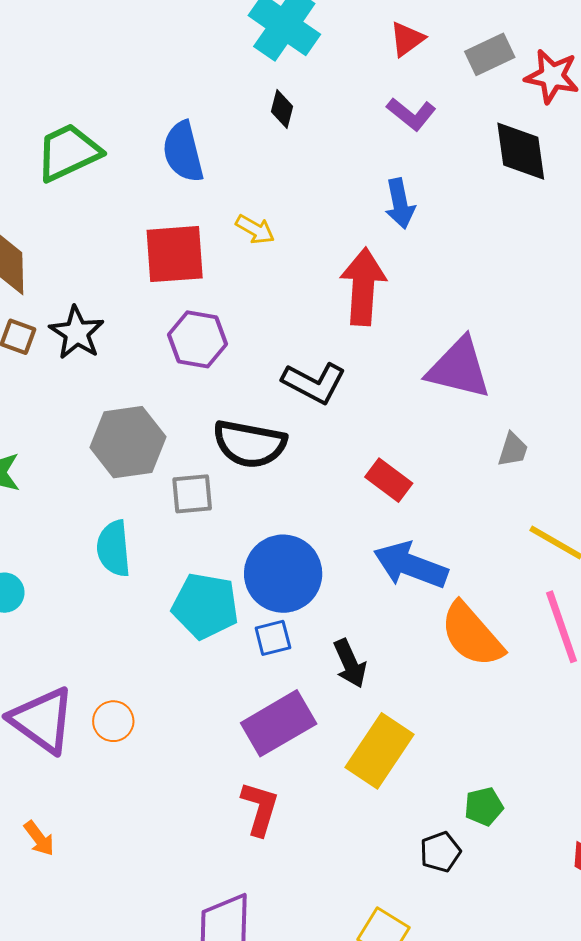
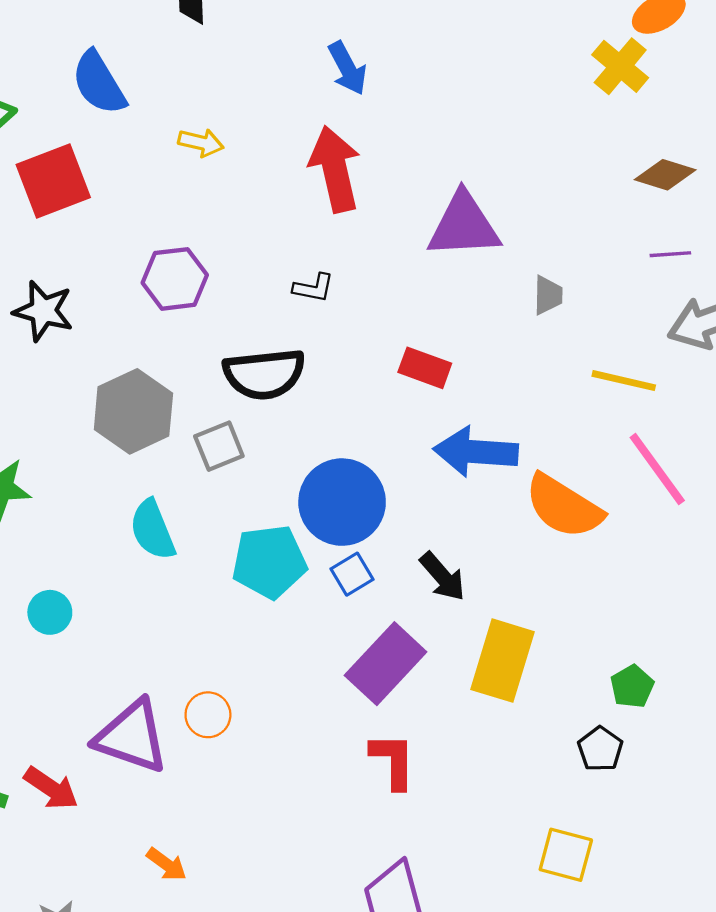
red square: (175, 254) -> (53, 181), moved
black L-shape: (314, 383) -> (313, 288), size x0.6

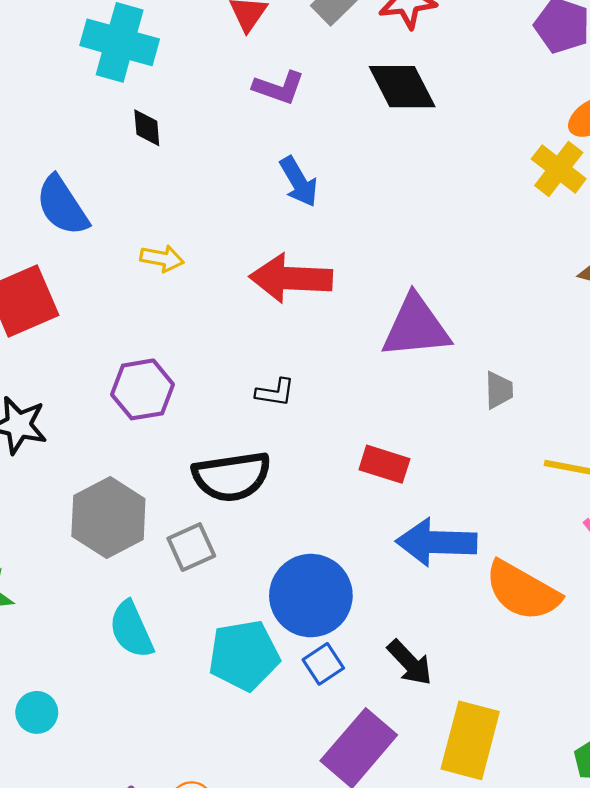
red arrow: (335, 169) -> (291, 278), turned -72

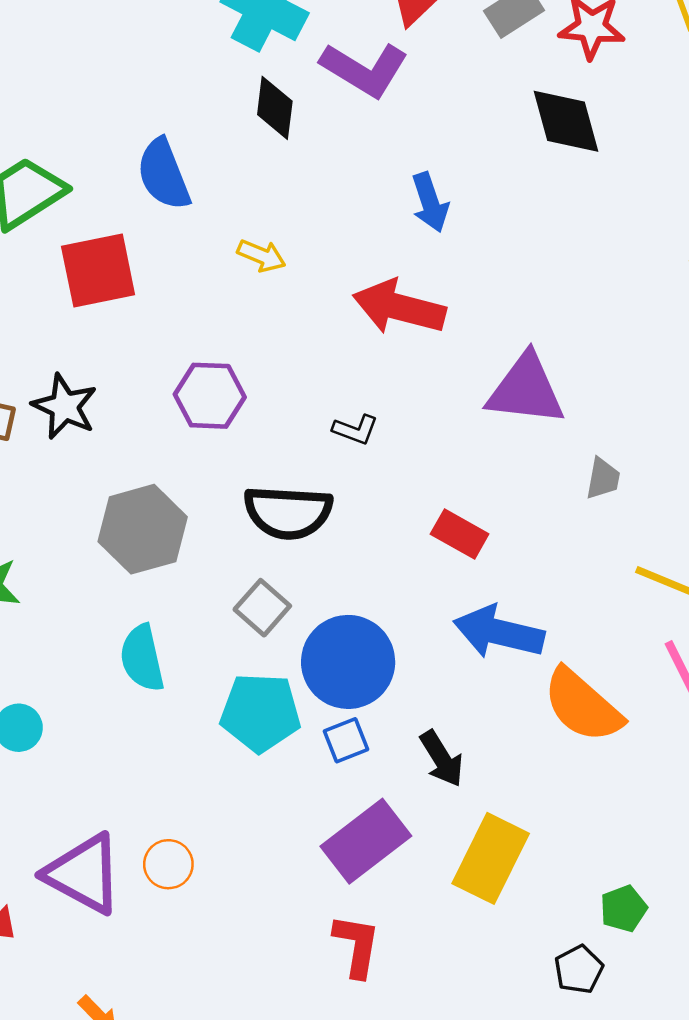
purple L-shape: (279, 87) -> (364, 69), moved, size x1.5
black diamond: (147, 128) -> (275, 108), size x1.4
gray square: (191, 547) -> (262, 608), moved, turned -36

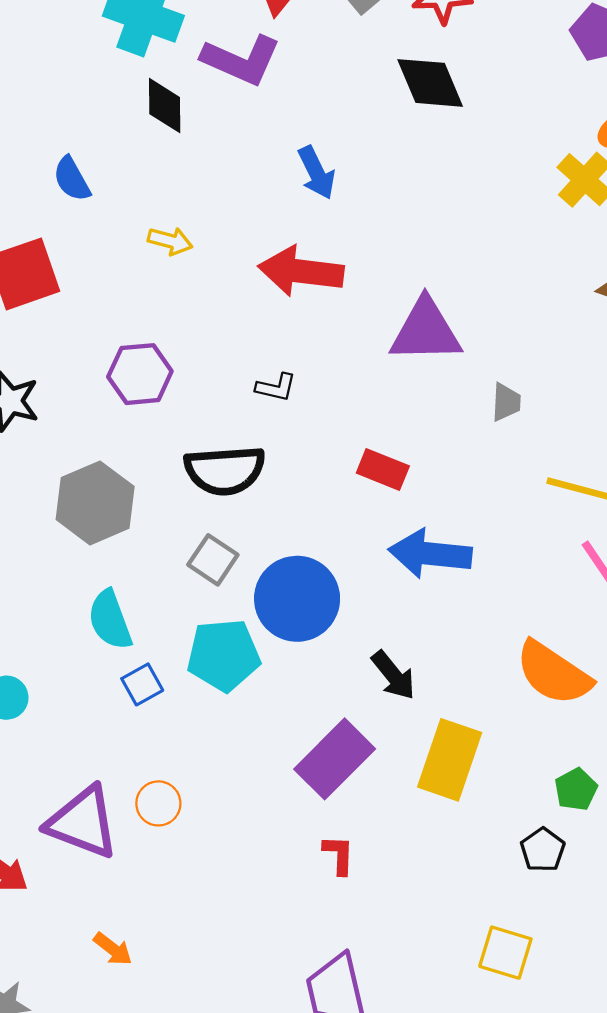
blue semicircle: (164, 174) -> (72, 179), size x0.7
orange semicircle: (583, 706) -> (553, 673), moved
blue square: (346, 740) -> (142, 684), moved
red L-shape: (357, 946) -> (339, 855), size x0.7

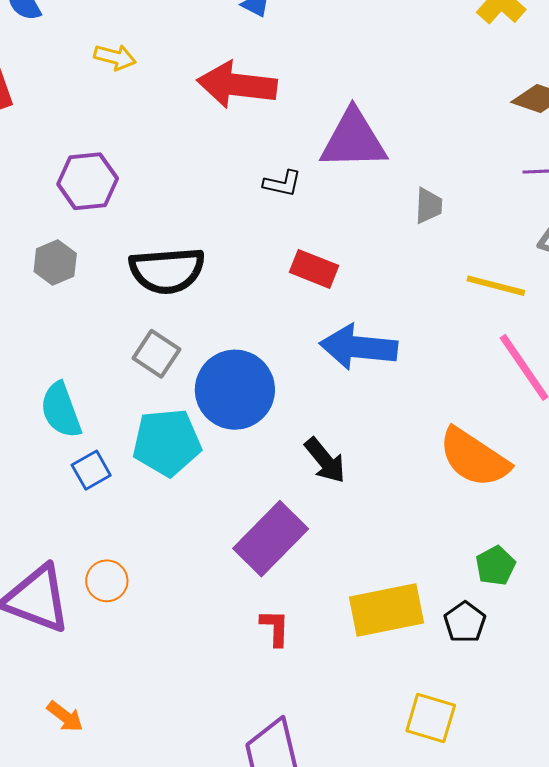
black L-shape: (276, 387) -> (282, 183), moved
gray hexagon: (95, 503) -> (55, 263), moved, size x0.6
yellow rectangle: (450, 760) -> (386, 610), moved, turned 60

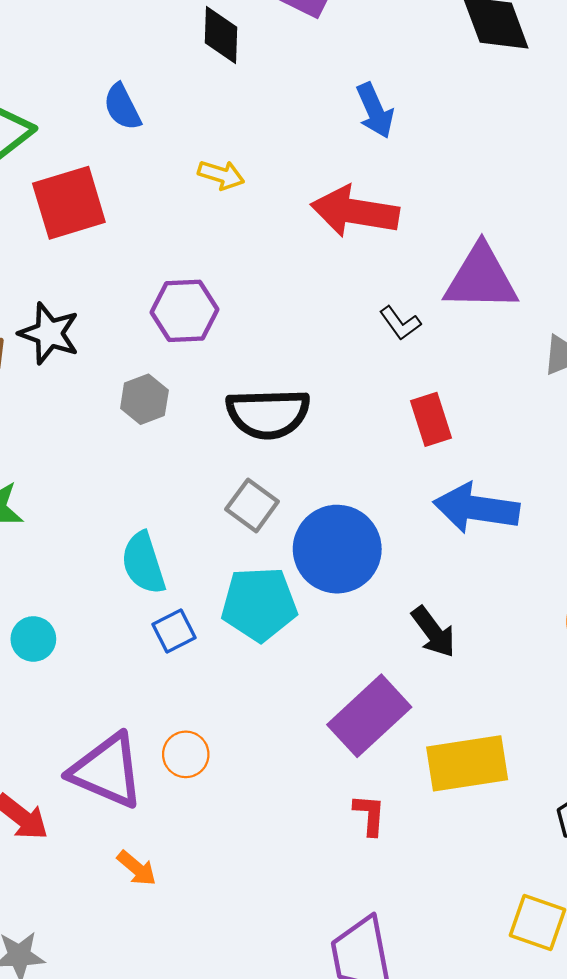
black L-shape: (282, 183) -> (400, 323), turned 39
red rectangle: (314, 269) -> (431, 419), turned 48
yellow rectangle: (386, 610) -> (467, 763), moved
orange arrow: (65, 717) -> (137, 868), moved

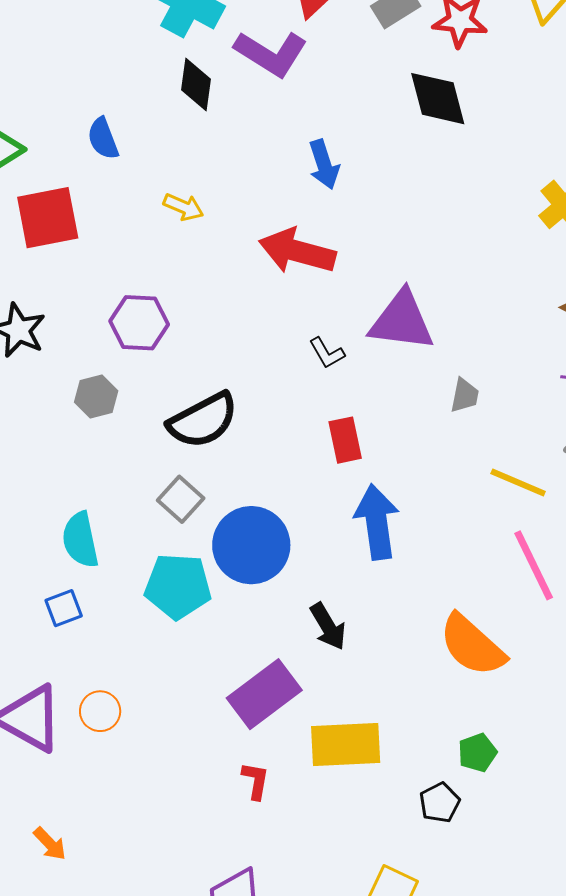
black semicircle: (268, 414) -> (203, 420), turned -32
blue arrow: (476, 508) -> (377, 522), turned 68
blue square: (174, 631) -> (64, 608), moved
orange arrow: (137, 868) -> (50, 844), moved

